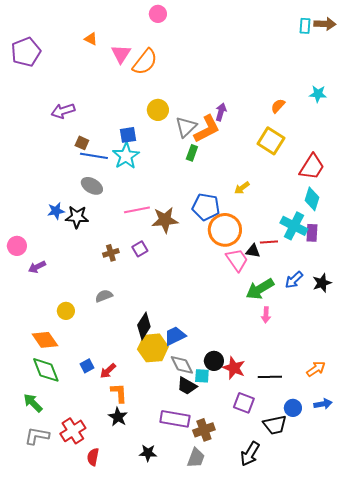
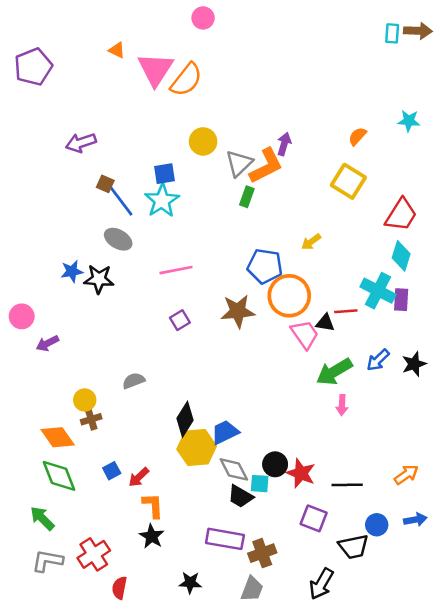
pink triangle: (121, 54) -> (155, 69), size x1.4
blue line: (94, 156) -> (121, 201), turned 44
brown star: (165, 220) -> (238, 311), moved
brown cross: (111, 253) -> (91, 419), moved

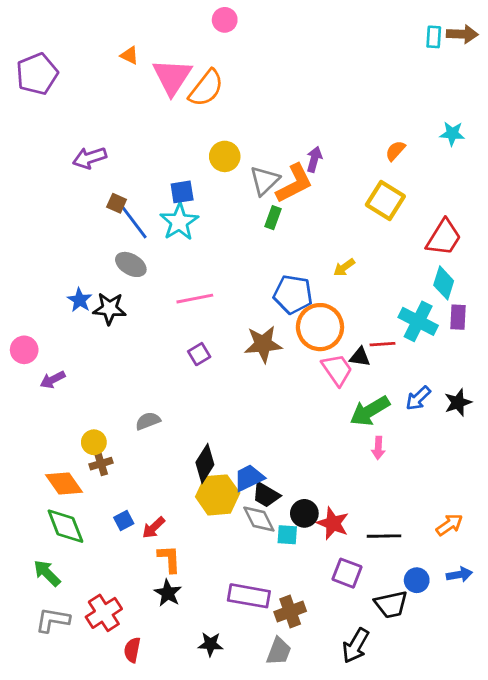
blue star: (72, 271) -> (80, 300), turned -30
purple rectangle: (401, 300) -> (458, 317), moved
black trapezoid: (240, 496) -> (266, 495), moved

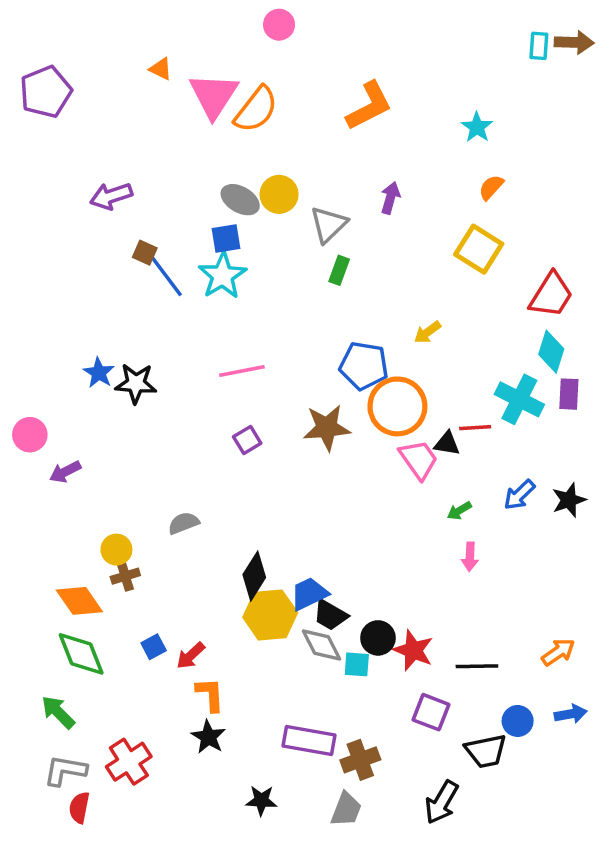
cyan star: (452, 134) -> (477, 127), moved, turned 30
orange L-shape: (294, 183) -> (369, 106), moved
gray ellipse: (131, 264) -> (240, 200), moved
green arrow: (370, 411) -> (459, 511), size x0.5
red semicircle: (132, 650) -> (79, 808), moved

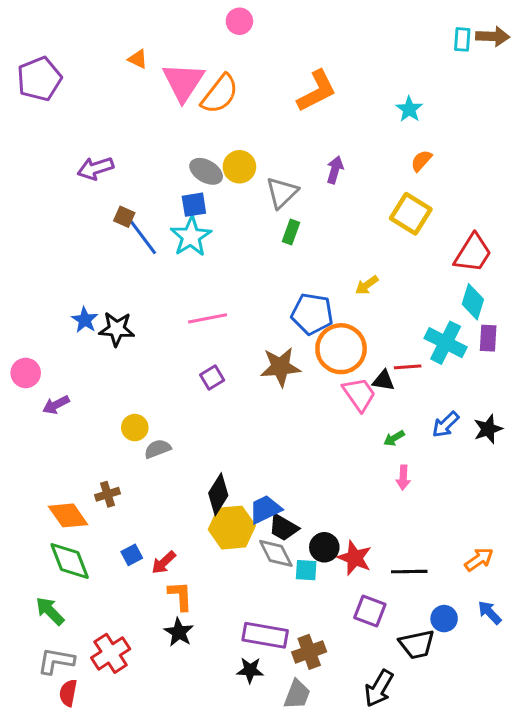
yellow circle: (116, 550) -> (135, 428), moved
blue arrow: (571, 714) -> (490, 613), turned -124
black star: (261, 801) -> (250, 670), moved

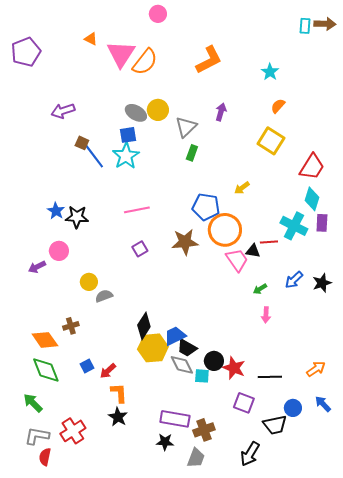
pink circle: (26, 373) -> (59, 251), moved

